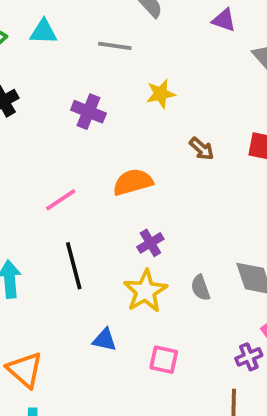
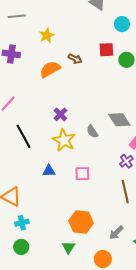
orange semicircle: (133, 182) -> (50, 69), moved

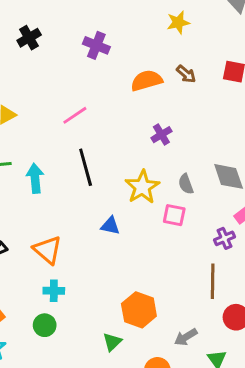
yellow star: (47, 35) -> (178, 22), moved
purple cross: (60, 114) -> (161, 135), moved
pink square: (82, 174) -> (174, 215), moved

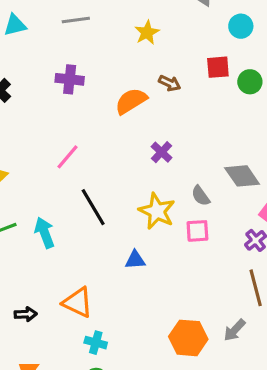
cyan cross: (54, 291) -> (96, 343), turned 30
gray arrow: (186, 337) -> (235, 330), moved

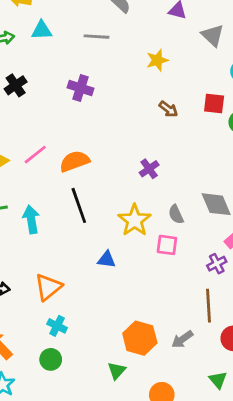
orange semicircle: (131, 101) -> (74, 161), moved
pink line: (67, 157) -> (35, 155), moved
orange triangle: (78, 302) -> (48, 287), turned 44

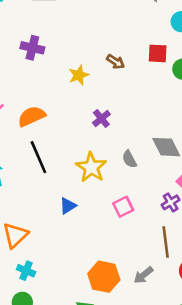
yellow star: (157, 60) -> (79, 75), moved
pink square: (167, 245) -> (123, 207), moved, turned -30
blue triangle: (107, 260) -> (68, 206), turned -36

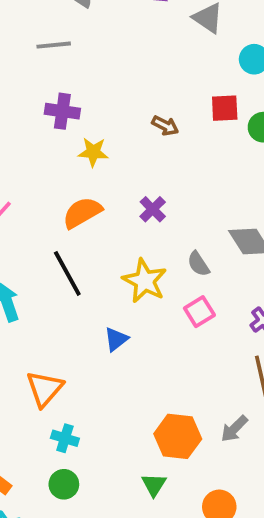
purple cross: (32, 48) -> (62, 111), moved
yellow star: (79, 75) -> (93, 152), moved, turned 30
orange semicircle: (32, 116) -> (82, 213), moved
pink square: (123, 207) -> (199, 312), moved

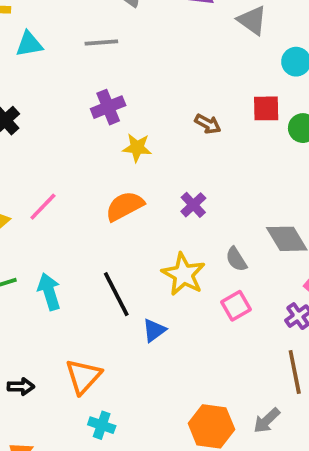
purple cross: (62, 111) -> (108, 107), turned -32
black line: (67, 273) -> (116, 294), moved

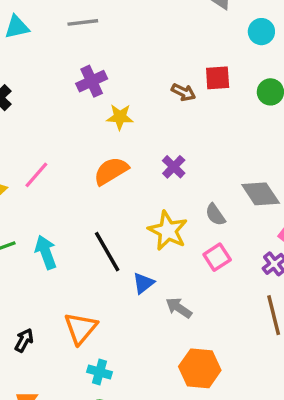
red square: (266, 108) -> (218, 78), moved
black arrow: (21, 387) -> (24, 340), turned -60
gray arrow: (267, 421) -> (179, 308), moved, turned 80

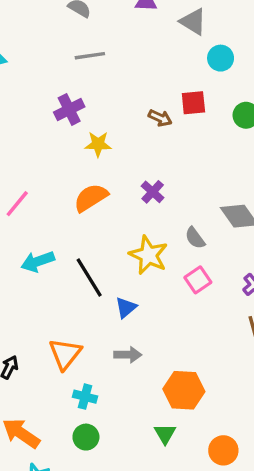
gray line: (83, 22) -> (90, 56), moved
cyan circle: (261, 32) -> (221, 58), moved
cyan arrow: (46, 252) -> (38, 261), moved, turned -88
gray arrow: (179, 308) -> (128, 355), moved, turned 148

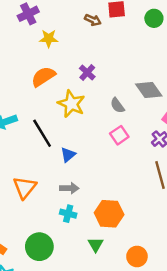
yellow star: (148, 255) -> (71, 104), moved
cyan cross: (85, 397) -> (68, 214), moved
green circle: (86, 437) -> (39, 247), size x1.5

